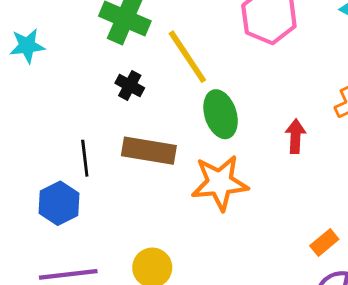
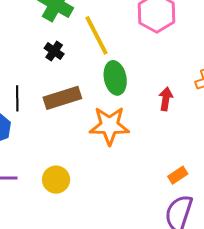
brown rectangle: (149, 151) -> (62, 98), turned -33

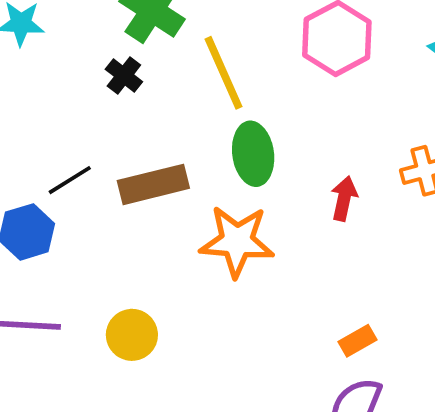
black cross: (54, 51) -> (124, 75), moved
black line: (17, 98) -> (70, 180), turned 55

